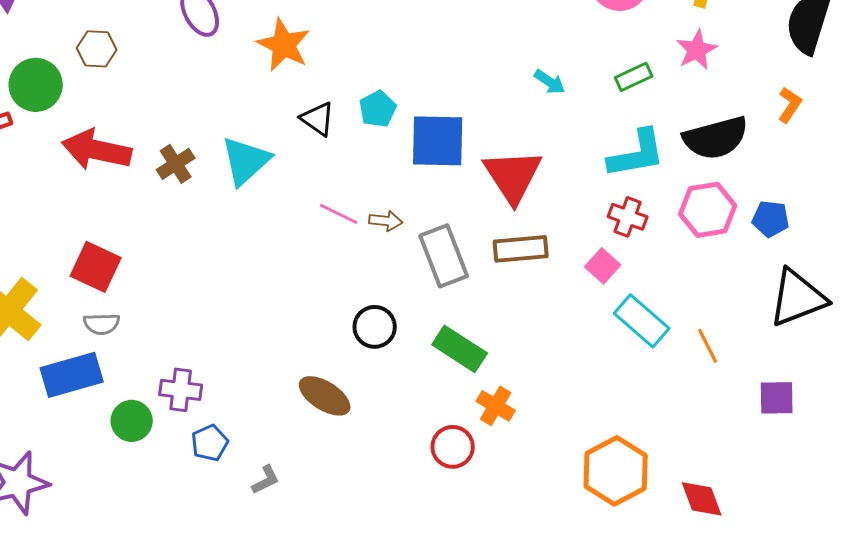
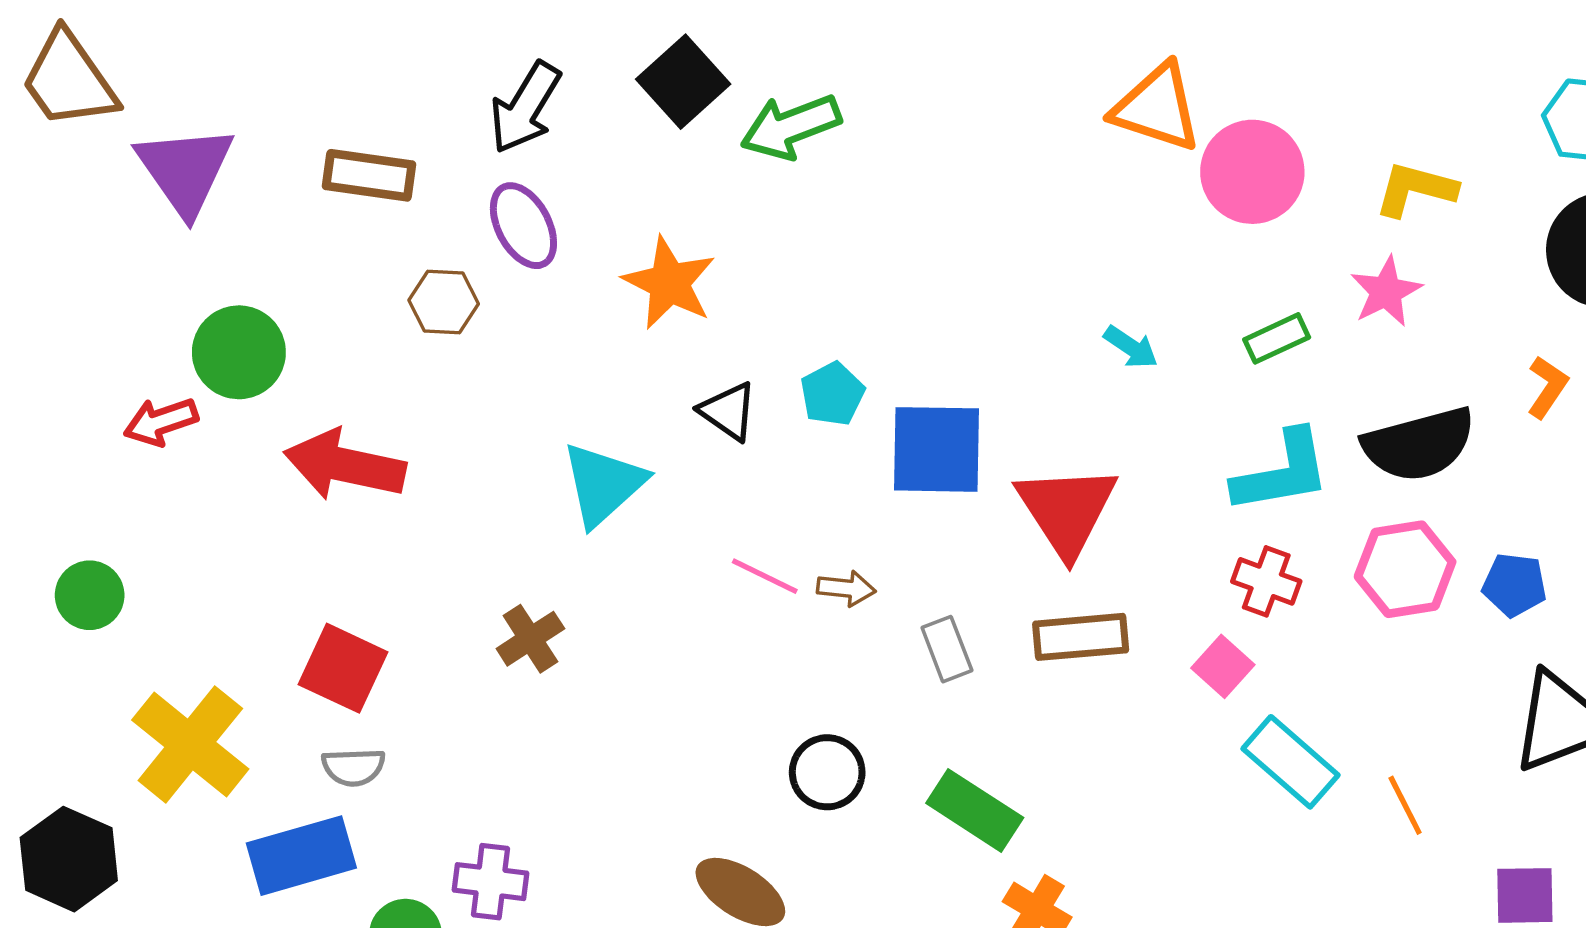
brown hexagon: (97, 49) -> (444, 302), moved
brown cross: (176, 164) -> (530, 639), moved
gray rectangle: (444, 256) -> (947, 649), size x0.6

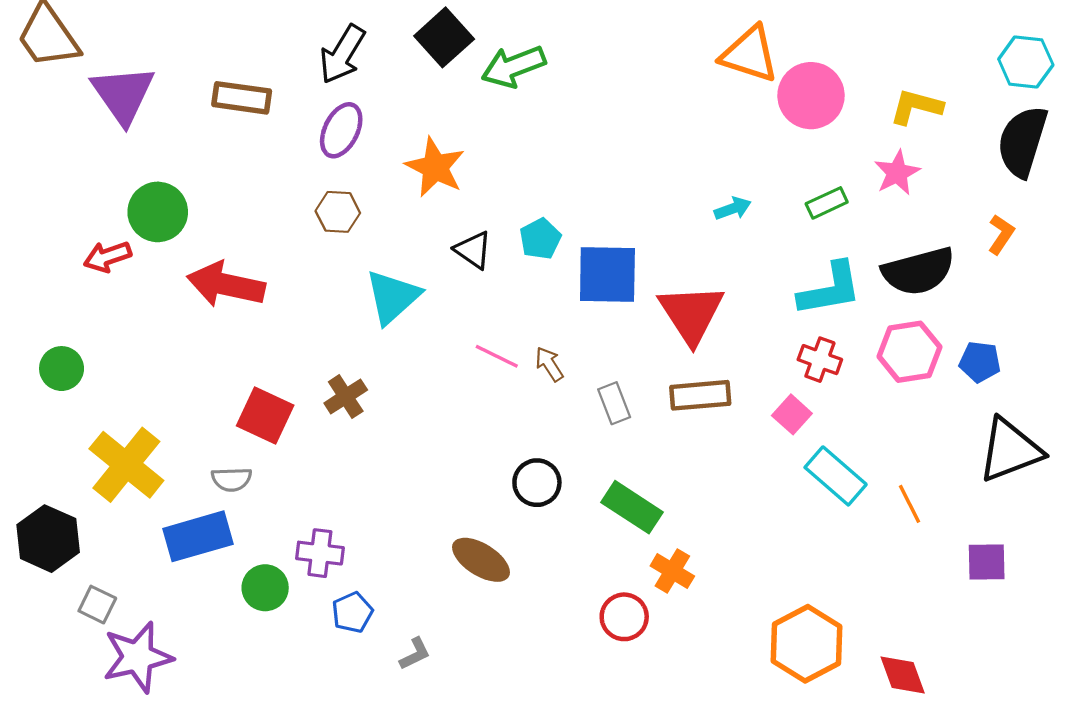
purple ellipse: (523, 226) -> (341, 130), turned 54
brown hexagon: (444, 302) -> (338, 212), moved
cyan arrow: (1131, 347) -> (733, 209), turned -54
brown arrow: (846, 588) -> (549, 364), turned -129
red square: (343, 668) -> (265, 416), moved

